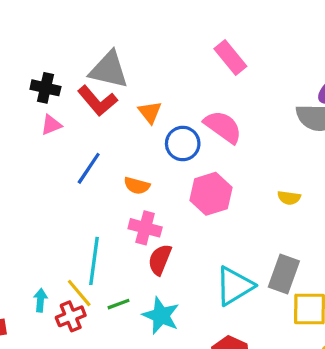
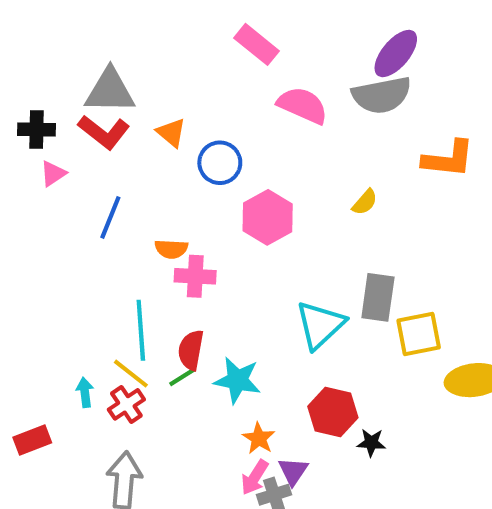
pink semicircle: (223, 127) -> (303, 105), moved
orange semicircle: (137, 186) -> (171, 249), moved
yellow semicircle: (289, 198) -> (365, 202), turned -45
red semicircle: (160, 260) -> (191, 350), moved

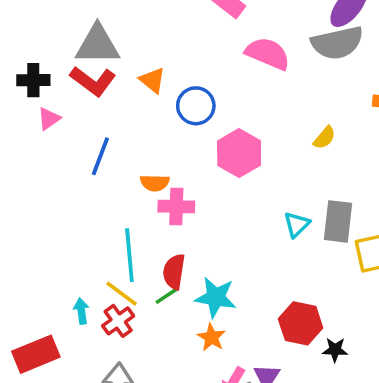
cyan triangle: (320, 325) -> (297, 224), moved, size x0.6
orange star: (259, 438) -> (211, 337), moved
red rectangle: (32, 440) -> (36, 354), size x1.4

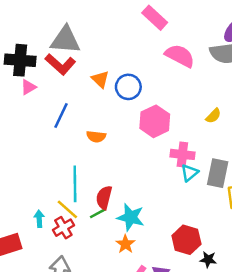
black cross: (33, 80) -> (20, 60), size x1.4
orange triangle: (152, 80) -> (100, 79), moved
pink cross: (176, 206) -> (182, 154), moved

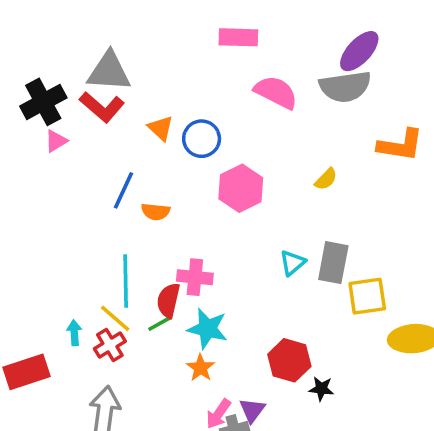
pink rectangle: (155, 18) -> (238, 37), turned -40
black cross: (20, 60) -> (43, 102), turned -32
blue line: (61, 115) -> (124, 190), moved
pink cross: (182, 154) -> (195, 277), moved

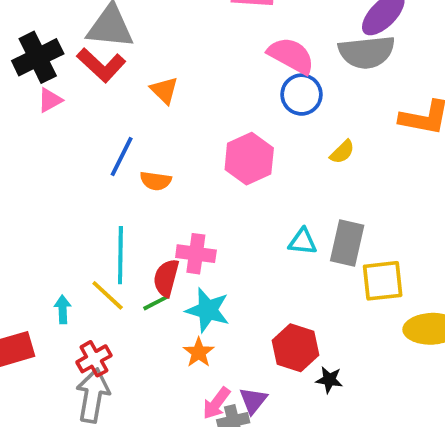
blue circle: (202, 139) -> (301, 95), moved
cyan triangle: (293, 263) -> (303, 242), turned 44
red cross: (110, 345) -> (94, 359), moved

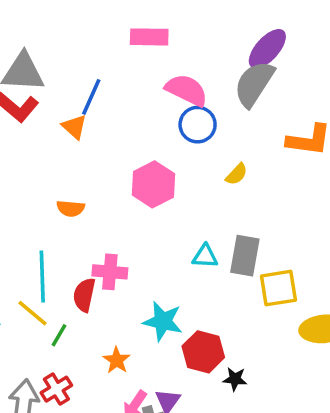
gray semicircle: (367, 52) -> (254, 84), turned 132
blue line: (122, 157) -> (91, 97), moved
green line: (156, 303) -> (59, 335), moved, turned -30
cyan star: (208, 310) -> (163, 321), moved
red cross: (94, 359) -> (56, 389), moved

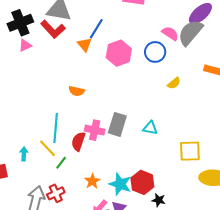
pink semicircle: (187, 90) -> (170, 33), moved, size x0.7
pink hexagon: (153, 184) -> (119, 53), moved
gray rectangle: (245, 256) -> (117, 124), moved
cyan star: (163, 321) -> (120, 184), moved

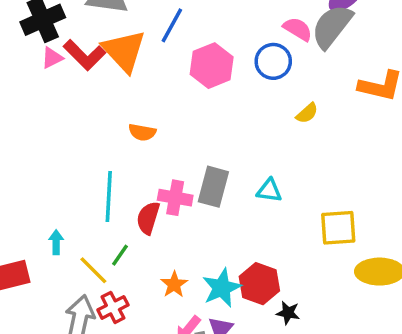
red L-shape: (53, 29) -> (85, 55), moved
orange triangle: (85, 45) -> (124, 51), moved, size x1.8
yellow line: (47, 148) -> (93, 270), moved
cyan star: (120, 184) -> (222, 288), turned 30

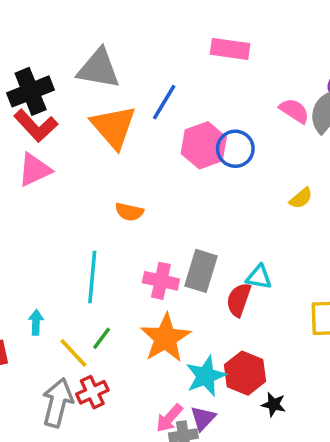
red L-shape: (85, 55) -> (36, 126), moved
pink triangle: (52, 58) -> (35, 170), moved, size x1.5
blue circle: (273, 61) -> (235, 149), moved
red semicircle: (148, 218) -> (239, 300), moved
orange star: (174, 284) -> (165, 338), moved, size x1.8

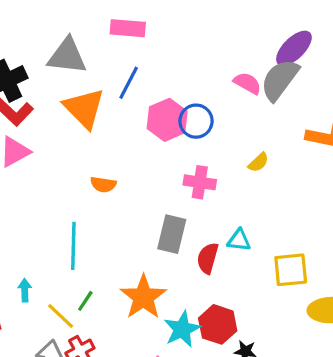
pink rectangle: (230, 49) -> (128, 28), moved
cyan triangle: (259, 277) -> (239, 240), moved
pink cross: (161, 281) -> (200, 182), moved

